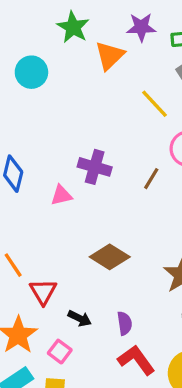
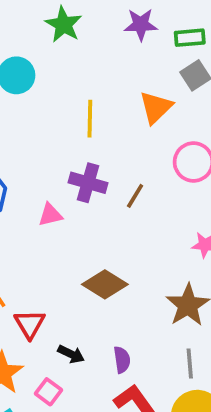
orange triangle: (110, 56) -> (156, 107), moved
yellow line: (155, 104) -> (90, 119), moved, turned 44
brown line: (151, 179) -> (135, 196), moved

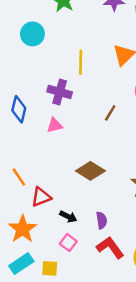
purple cross: (88, 183) -> (60, 92), moved
red triangle: (30, 324) -> (41, 197), turned 40
pink square: (48, 392) -> (68, 243), moved

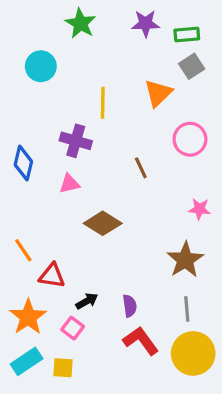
brown line: (110, 113) -> (141, 168), turned -56
brown diamond: (90, 171) -> (103, 223), moved
red triangle: (41, 197) -> (52, 276), turned 30
black arrow: (68, 217) -> (87, 301), turned -56
pink square: (68, 243) -> (73, 328), moved

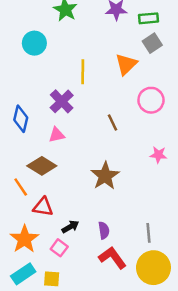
purple cross: (76, 141) -> (62, 101), turned 30
brown diamond: (103, 223) -> (42, 166), moved
brown star: (185, 260) -> (105, 176), moved

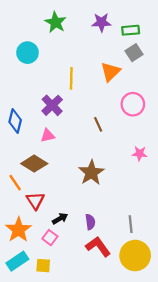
red triangle: (43, 207) -> (35, 201), turned 48

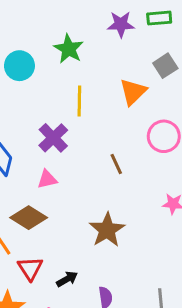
green star: (56, 22) -> (69, 49), moved
green rectangle: (131, 30) -> (159, 18), moved
black arrow: (60, 219) -> (67, 279), moved

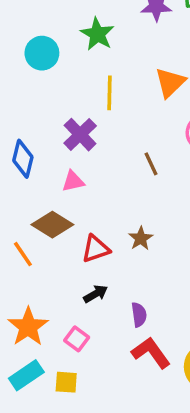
brown star: (107, 230) -> (141, 238), size x0.6
red triangle: (30, 268) -> (96, 249), moved, turned 44

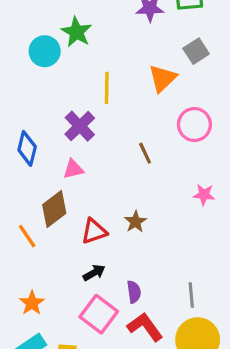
green star: (97, 34) -> (76, 32), moved
brown diamond: (52, 225) -> (54, 209), turned -69
orange star: (28, 327) -> (32, 303), size x0.7
pink square: (77, 339) -> (99, 314), moved, size x1.6

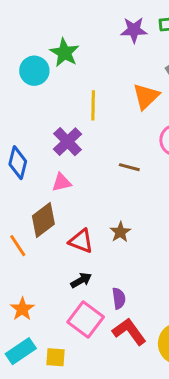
brown line: (145, 153) -> (129, 167), turned -50
red triangle: (94, 231) -> (81, 241), turned 40

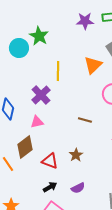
brown line: (129, 167) -> (85, 120), moved
purple semicircle: (119, 298) -> (78, 188), moved, turned 72

